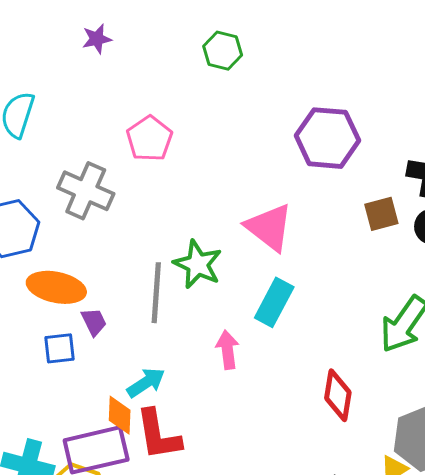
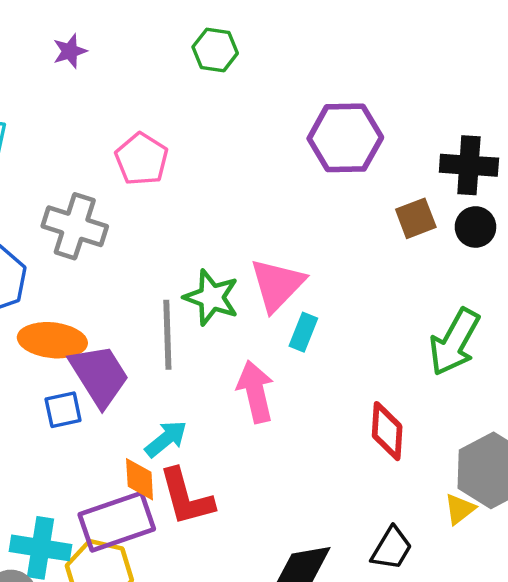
pink triangle: (269, 227) -> (277, 285), moved, turned 42
cyan rectangle: (274, 302) -> (303, 332), size x0.7
purple trapezoid: (94, 322) -> (99, 375), size x2.0
pink arrow: (227, 350) -> (255, 392), size x1.4

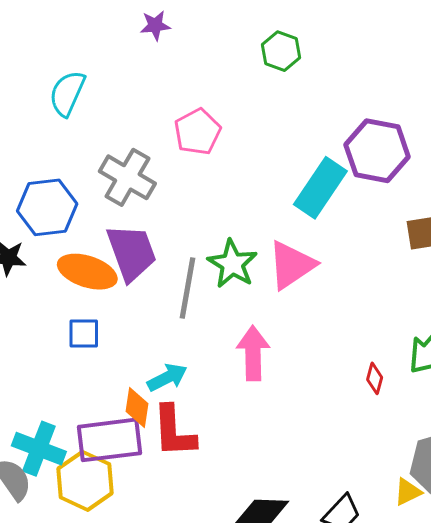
cyan rectangle: (303, 332) -> (320, 188), moved, size x1.8
purple trapezoid: (99, 375) -> (132, 252), moved
red diamond: (387, 431) -> (375, 378), moved, size x0.6

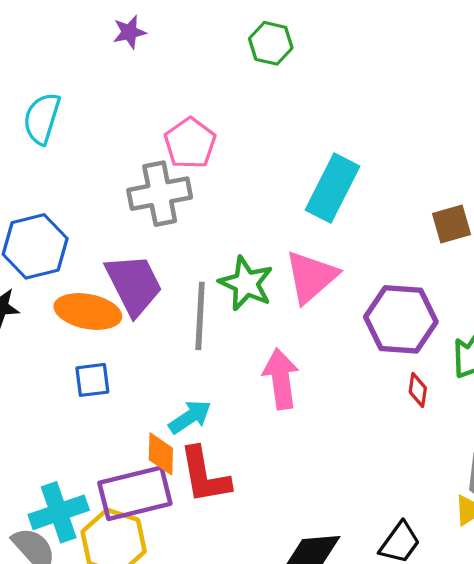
purple hexagon: (377, 151) -> (401, 319), moved
gray cross: (127, 177) -> (160, 194), moved, turned -34
cyan cross: (39, 449) -> (59, 512), turned -33

